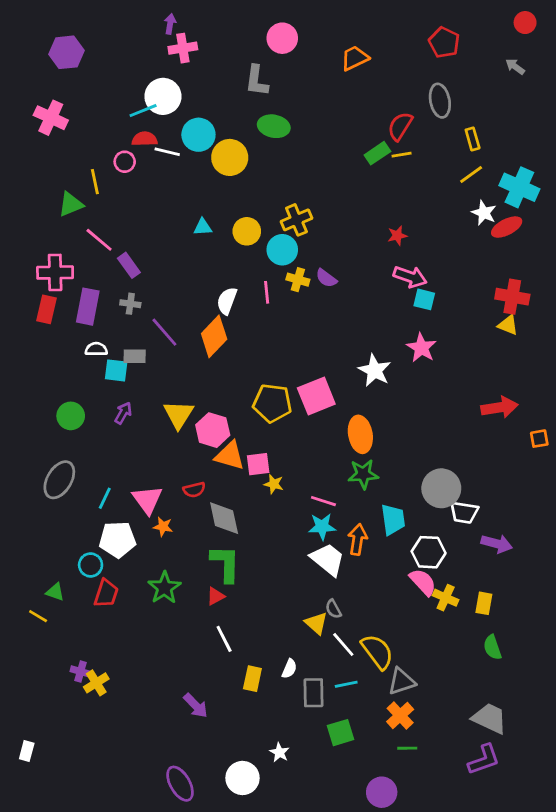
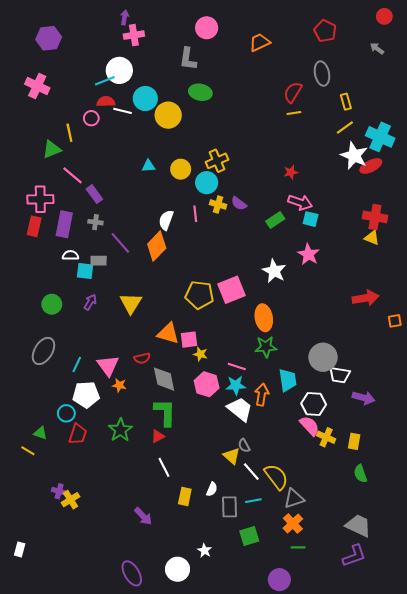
green rectangle: (377, 153) -> (275, 220), moved
white star: (484, 213) -> (354, 156), size x1.5
pink hexagon: (213, 430) -> (207, 384), moved

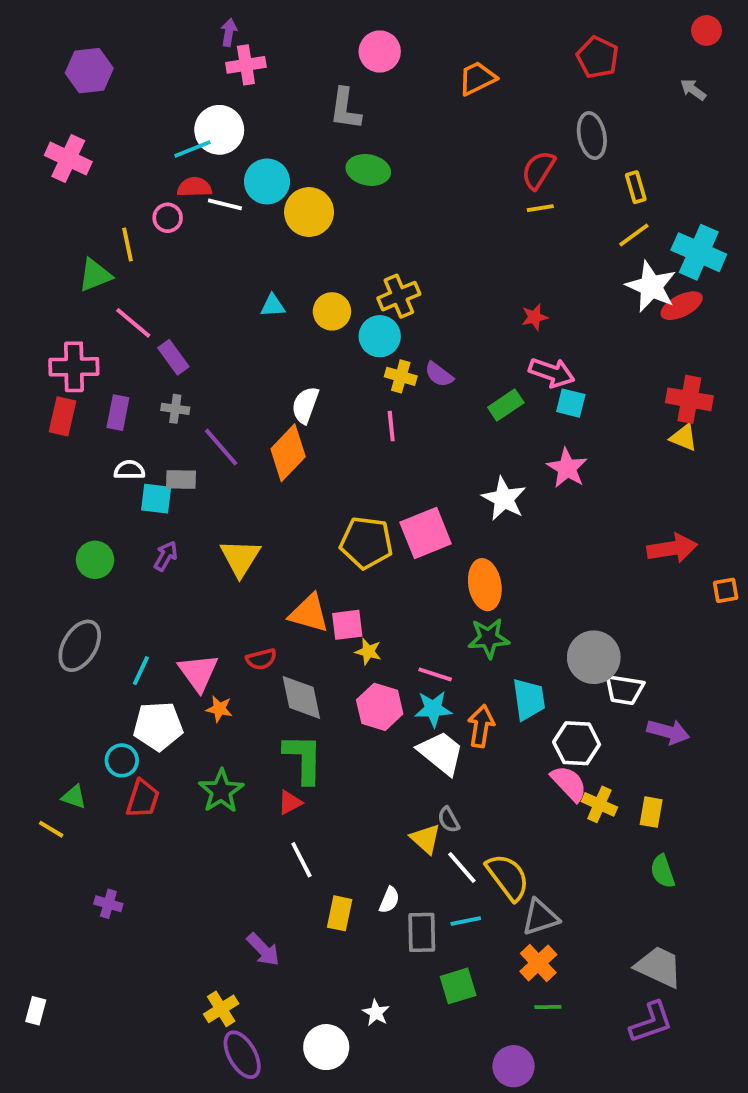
pink line: (195, 214) -> (391, 426), moved
purple rectangle: (64, 224) -> (118, 413), size x0.7
yellow cross: (70, 500) -> (221, 1009), moved

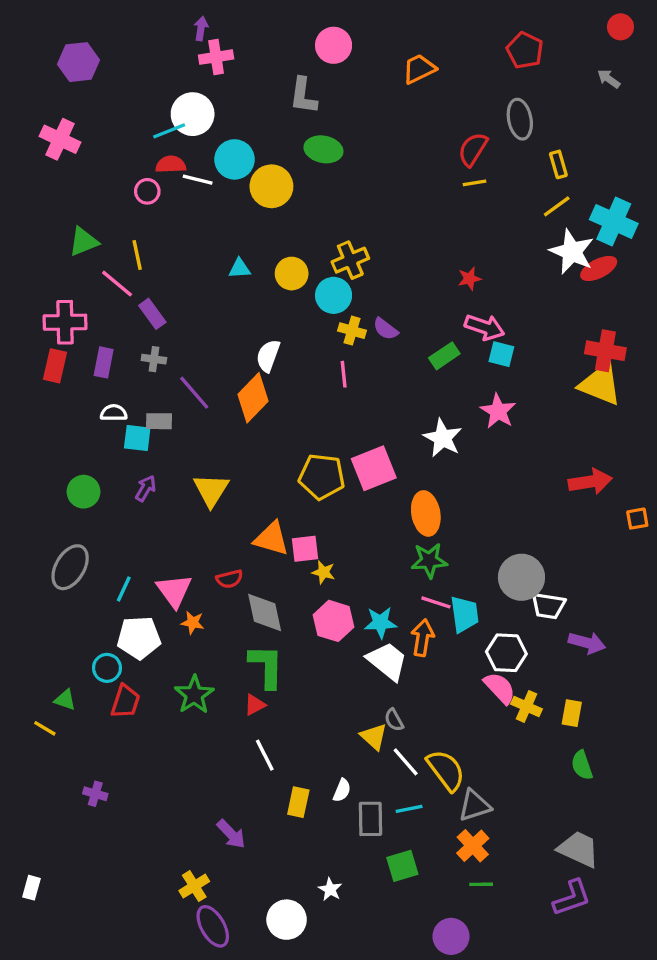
yellow line: (127, 245) -> (137, 255), moved
yellow triangle: (684, 438) -> (600, 384), size x1.8
pink line: (435, 674) -> (436, 602), moved

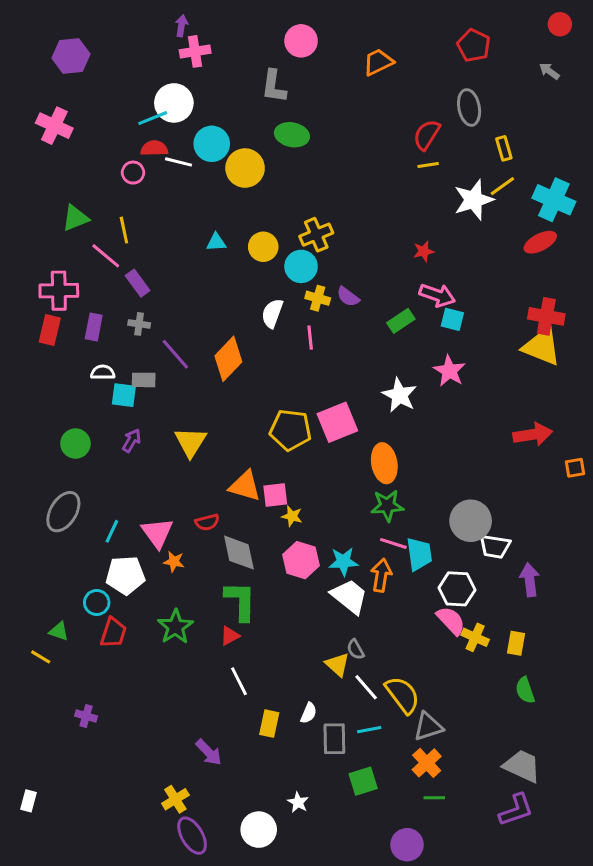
white star: (572, 252) -> (474, 200), moved, turned 30
white semicircle: (268, 356) -> (272, 313), moved
purple arrow: (587, 643) -> (530, 580), turned -112

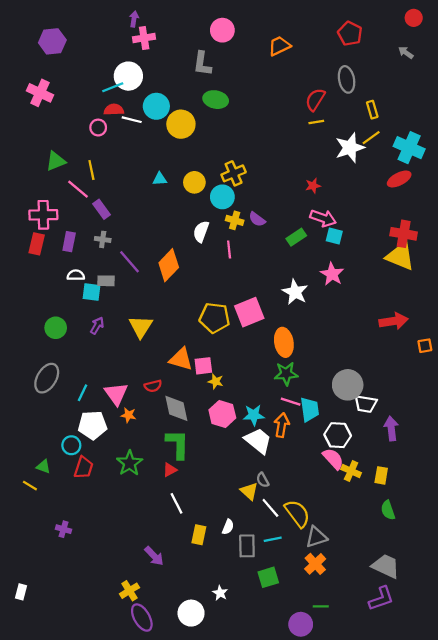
green line: (434, 798) -> (321, 606), moved

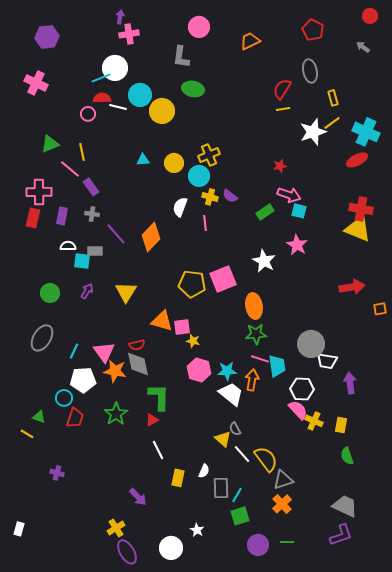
gray diamond: (176, 408) -> (138, 364), moved
orange star: (128, 415) -> (115, 371), size x1.6
cyan line: (273, 539) -> (237, 495), moved, turned -49
purple circle: (301, 624) -> (258, 545), moved

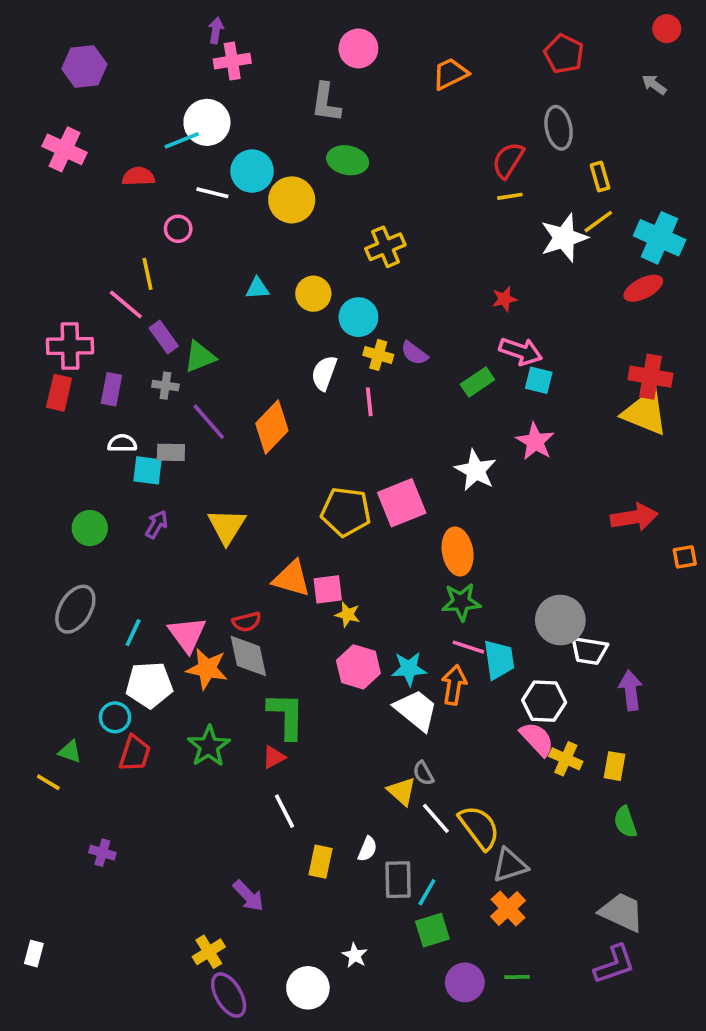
red semicircle: (102, 98) -> (138, 176), moved
pink circle: (88, 114) -> (178, 229), moved
green triangle: (50, 144) -> (200, 357), moved
yellow cross: (209, 155) -> (385, 247), moved

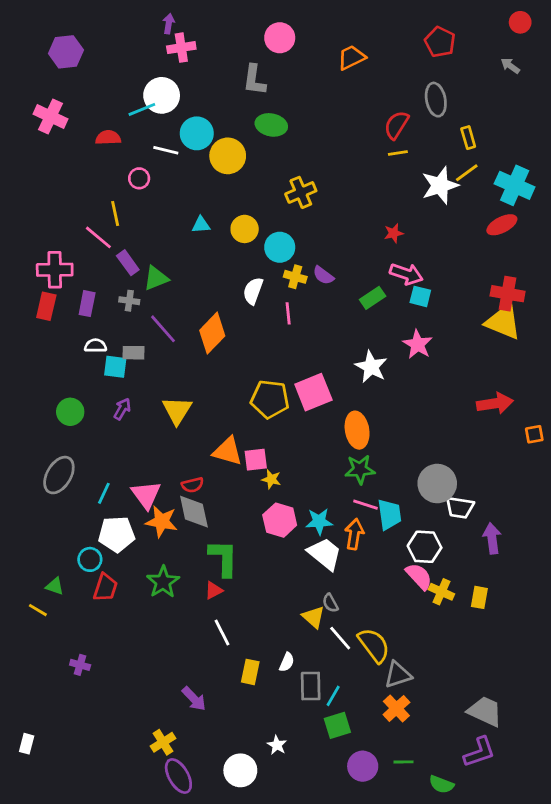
green semicircle: (625, 822) -> (441, 784), moved, turned -50

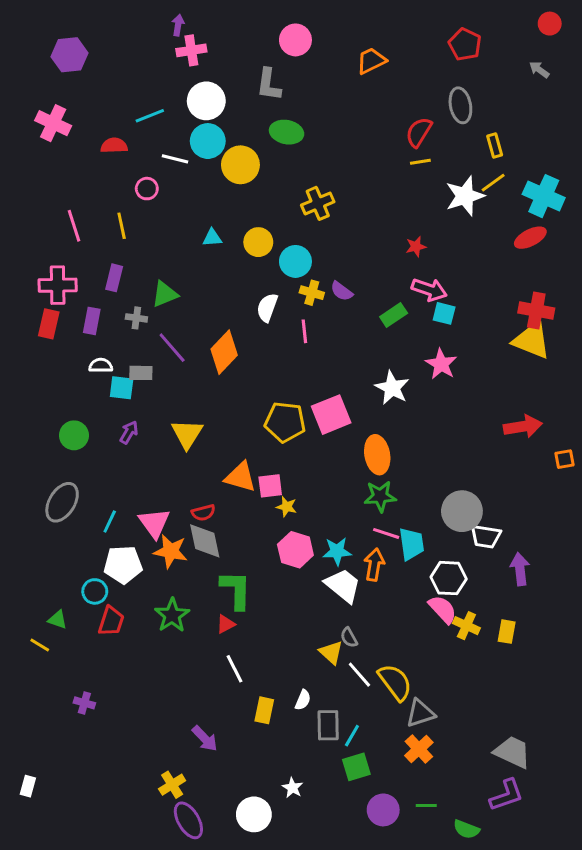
white circle: (162, 95) -> (206, 101), moved
pink line: (98, 237) -> (74, 226), moved, turned 32
purple rectangle: (128, 263) -> (114, 278), moved, turned 50

